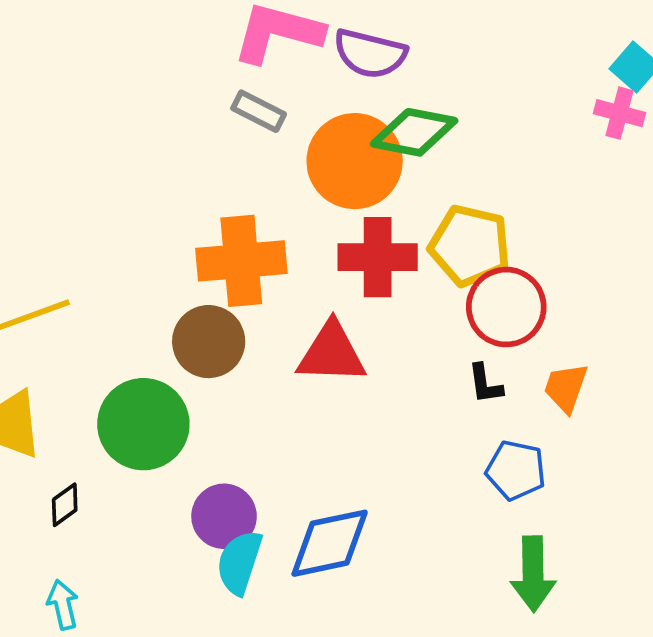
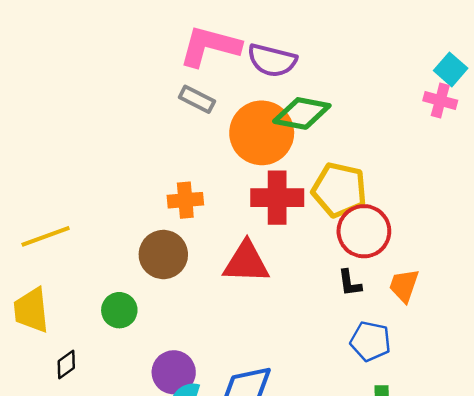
orange cross: (241, 261) -> (185, 200), size x0.6
green circle: (143, 424) -> (119, 310), size x0.6

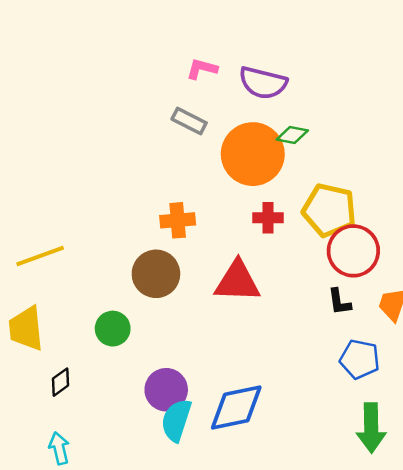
pink L-shape: (210, 46) -> (202, 69), size x0.5
green diamond: (302, 113) -> (292, 135), size x0.6
red cross: (277, 198) -> (268, 218), size x0.6

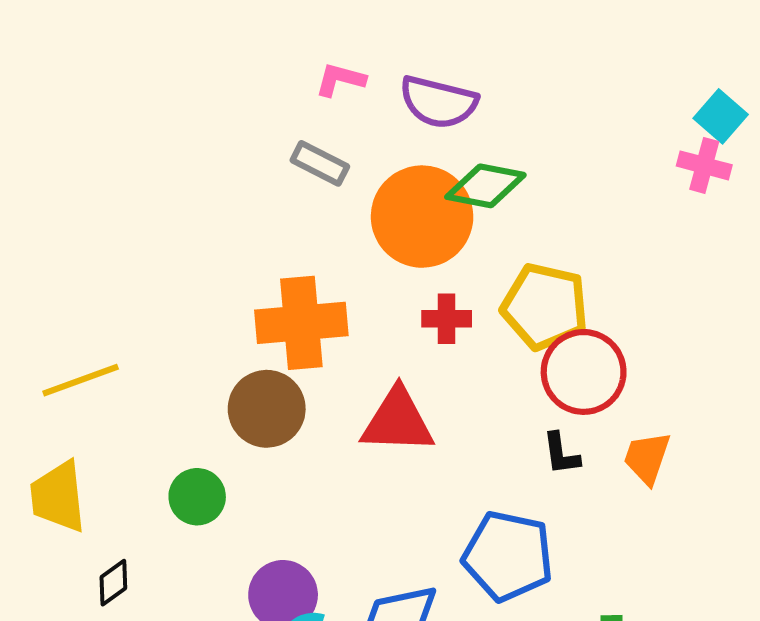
green diamond: (292, 135) -> (485, 186), size x1.5
orange cross: (178, 220) -> (301, 323), size x1.6
blue pentagon: (360, 359) -> (508, 556), moved, size x1.4

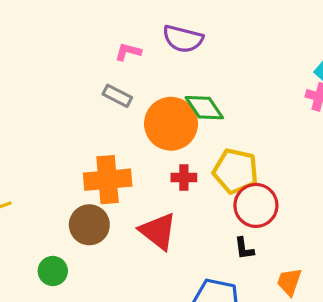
purple semicircle: (438, 102) -> (183, 39), moved
green diamond: (485, 186) -> (204, 108), turned 45
red triangle: (398, 421) -> (158, 231), turned 36
orange trapezoid: (647, 458) -> (289, 282), moved

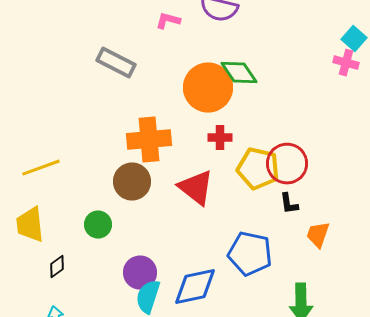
gray rectangle: (117, 96) -> (116, 63), moved, size x1.4
yellow pentagon: (235, 171) -> (258, 169), moved
black L-shape: (244, 248) -> (289, 204), moved

